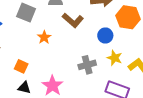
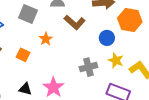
orange square: (21, 66) -> (23, 55), moved

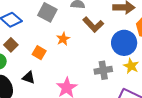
blue circle: (107, 38) -> (124, 43), size x1.6
black triangle: (25, 89) -> (29, 78), moved

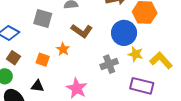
brown L-shape: (93, 25) -> (82, 31), moved
orange star: (63, 39) -> (63, 49), moved

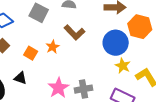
gray cross: (109, 64) -> (84, 89), moved

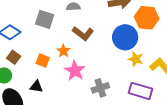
pink star: (58, 88) -> (75, 71), moved

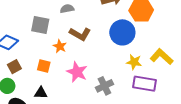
orange star: (63, 51) -> (60, 46), moved
brown square: (14, 57) -> (14, 67), turned 32
yellow star: (136, 59) -> (134, 62), moved

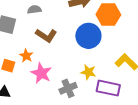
orange star: (60, 46) -> (26, 56), moved
yellow star: (134, 62) -> (88, 72), moved

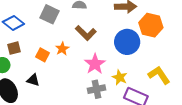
pink star: (41, 73) -> (95, 64), moved

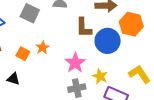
brown L-shape: (86, 33) -> (84, 27), moved, turned 45

